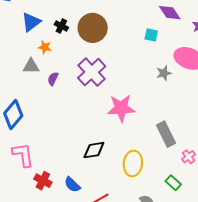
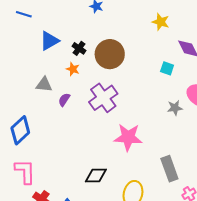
orange star: (45, 47) -> (73, 69), moved

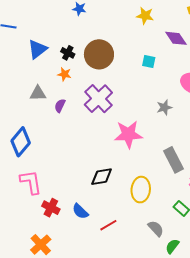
cyan square: (167, 68) -> (149, 62), moved
gray star: (175, 108) -> (164, 107), moved

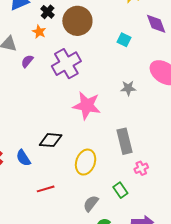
blue semicircle: (80, 211) -> (23, 158), moved
gray semicircle: (156, 228) -> (91, 203), turned -114

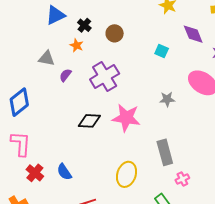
brown circle: (77, 21) -> (115, 33), size x0.6
black diamond: (51, 140) -> (89, 121), moved

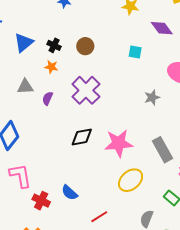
pink star: (126, 118) -> (119, 143), moved
yellow ellipse: (127, 174) -> (131, 180), turned 45

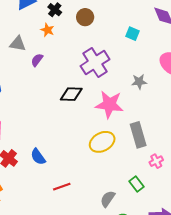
purple cross: (86, 90) -> (95, 63), moved
black diamond: (82, 137) -> (71, 94), moved
pink star: (119, 143) -> (109, 104), moved
yellow ellipse: (131, 180) -> (102, 142), moved

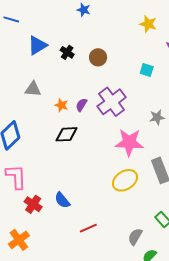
orange star: (47, 30) -> (61, 105), moved
purple semicircle: (37, 60) -> (81, 105), moved
black diamond: (71, 94) -> (66, 134), moved

